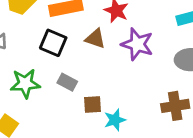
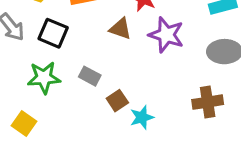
black square: (53, 43) -> (53, 33), moved
brown square: (92, 104) -> (117, 101), turned -30

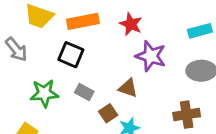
brown triangle: (120, 29) -> (128, 88), moved
black square: (53, 33) -> (71, 55), moved

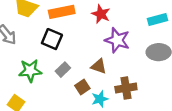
gray rectangle: (84, 92) -> (63, 70), turned -72
brown cross: (187, 115) -> (126, 88), moved

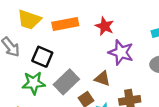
black square: (52, 39) -> (42, 57), moved
gray rectangle: (63, 70) -> (66, 82), size x1.6

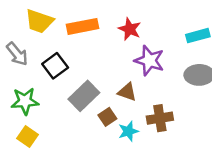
black square: (42, 57) -> (55, 66), turned 30
green star: (34, 83) -> (25, 101), moved

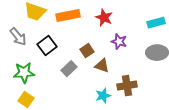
purple star: (149, 61) -> (119, 42), size x0.7
gray rectangle: (84, 96) -> (69, 69), size x0.7
brown square: (107, 117) -> (87, 51), moved

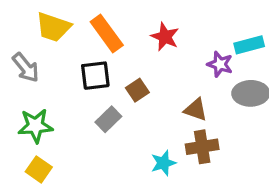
orange rectangle: (68, 16) -> (107, 33), turned 65
purple star: (119, 42) -> (220, 64), moved
black square: (47, 46) -> (95, 76), moved, turned 30
brown triangle: (102, 66) -> (196, 110), moved

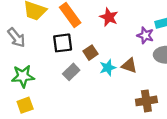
brown cross: (202, 147) -> (146, 101), moved
cyan star: (163, 163) -> (108, 68), moved
yellow square: (39, 169) -> (25, 105), turned 35

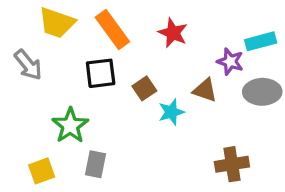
brown triangle: (129, 65) -> (205, 90), moved
gray rectangle: (71, 72) -> (96, 164), moved, turned -35
green star: (23, 76) -> (70, 125), moved, turned -30

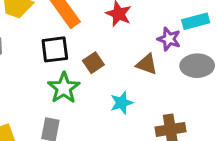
cyan star: (171, 112) -> (122, 103), moved
green star: (70, 125) -> (64, 88), moved

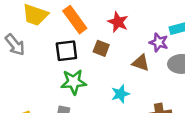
brown square: (93, 63) -> (101, 48), moved, turned -35
green star: (64, 88) -> (74, 82), turned 30

